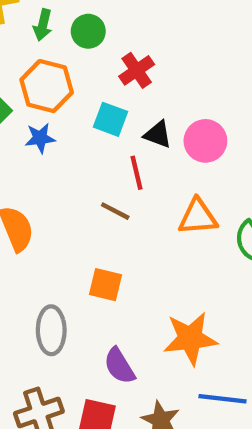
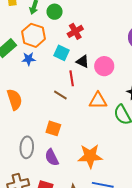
purple semicircle: (119, 366) -> (52, 157), moved

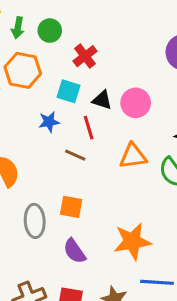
blue star: (29, 59) -> (49, 122), moved
gray ellipse: (27, 147) -> (35, 221), moved

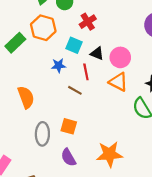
orange triangle: (133, 156) -> (118, 82), moved, turned 30

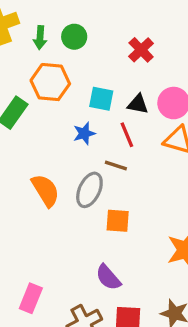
red cross: (88, 22) -> (141, 50), moved
gray ellipse: (42, 134) -> (89, 190), moved, turned 35
purple semicircle: (68, 157) -> (108, 277), moved

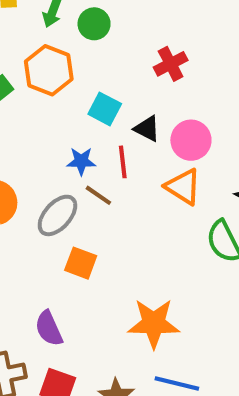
blue star: (84, 133) -> (81, 161), moved

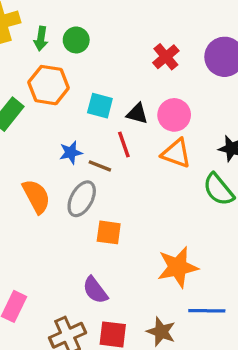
red cross: (171, 64) -> (166, 57), moved
blue star: (81, 161) -> (71, 153), moved
brown line: (98, 195) -> (100, 166), moved

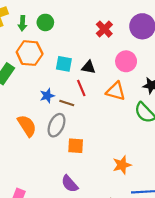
pink circle: (174, 115) -> (126, 61), moved
orange star: (178, 267) -> (122, 165), size x0.7

